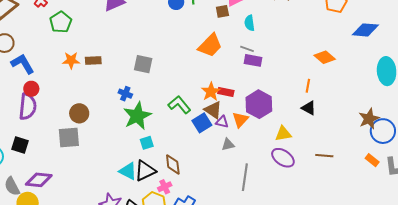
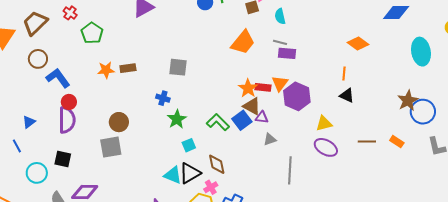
green L-shape: (179, 105) -> (218, 122), moved
green star: (137, 116) -> (177, 119), size x0.7
orange triangle: (240, 120) -> (280, 83), moved
orange rectangle: (372, 160) -> (397, 142), moved

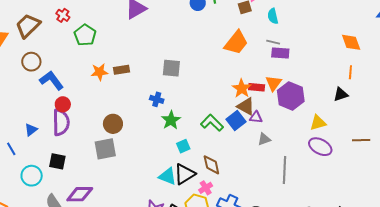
orange diamond: (358, 43) -> (351, 42), turned 35
orange line: (344, 73) -> (350, 72), moved
black triangle: (347, 95) -> (341, 94), turned -42
blue triangle: (29, 122) -> (31, 130), moved

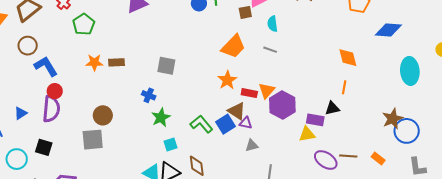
purple rectangle: (280, 53) -> (315, 120), moved
orange star: (242, 88) -> (227, 80), moved
purple ellipse: (320, 147) -> (326, 160), moved

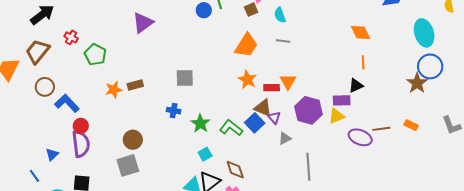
purple hexagon: (282, 105) -> (309, 110), moved
green star: (161, 117) -> (200, 123), moved
purple triangle: (246, 123) -> (274, 118), turned 48
blue circle: (407, 131) -> (430, 66), moved

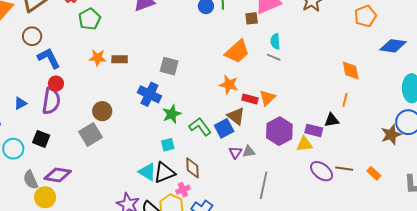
cyan semicircle: (280, 15) -> (275, 41), moved
orange star: (247, 79) -> (229, 85), turned -30
blue cross: (174, 111) -> (149, 94), size x1.6
purple triangle: (274, 118) -> (235, 152), moved
gray square: (128, 165) -> (90, 135), turned -30

